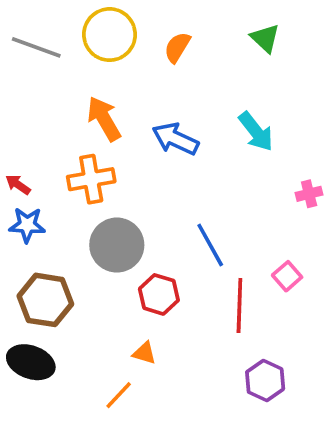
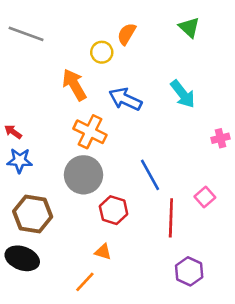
yellow circle: (109, 35) -> (102, 52), moved, size x0.6
orange cross: (91, 179) -> (90, 132), moved, turned 36

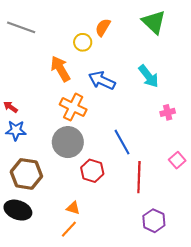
green triangle: (189, 27) -> (154, 22), size x1.4
pink cross: (221, 138) -> (168, 112), moved
pink square: (205, 197) -> (177, 160), moved
orange triangle: (103, 252) -> (73, 208), moved

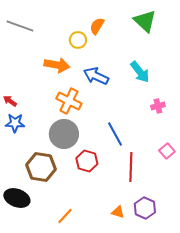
orange arrow: (60, 69) -> (57, 65), turned 130
brown hexagon: (26, 174) -> (41, 167), moved
orange triangle: (73, 208) -> (118, 212), moved

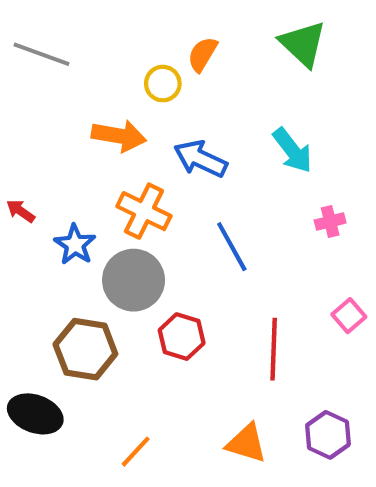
blue star: (15, 123) -> (75, 245), moved, turned 30
blue line: (115, 134) -> (232, 247), moved
purple hexagon: (145, 208) -> (328, 435), moved
orange triangle: (118, 212) -> (246, 443), size x1.5

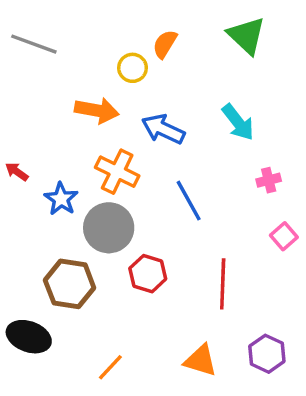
pink square: (349, 316) -> (284, 236), moved

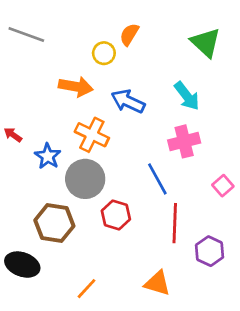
green triangle: (246, 36) -> (206, 42), moved
pink cross: (269, 180) -> (184, 141), moved, size x1.6
blue line: (189, 201) -> (157, 179), moved
purple hexagon: (267, 354) -> (210, 251), moved

